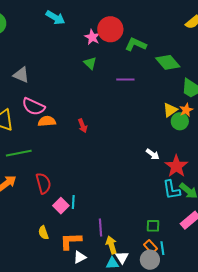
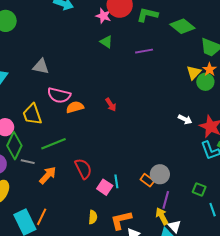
green square: (153, 226) -> (199, 189), turned 32
purple line: (100, 227) -> (166, 200), moved, turned 30
yellow semicircle: (43, 233) -> (93, 217), turned -144
orange rectangle: (151, 247) -> (147, 180), moved
gray circle: (150, 260) -> (160, 174), moved

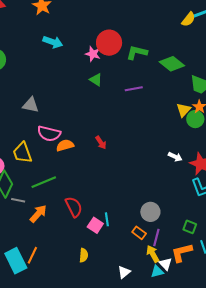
orange rectangle: (147, 180) -> (139, 233), moved
orange L-shape: (121, 220) -> (182, 253), moved

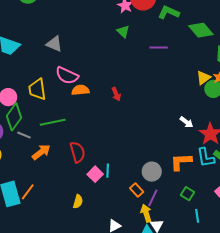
orange L-shape: (182, 253) -> (181, 162), moved

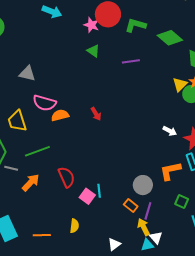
orange line: (28, 192) -> (42, 235), moved, turned 60

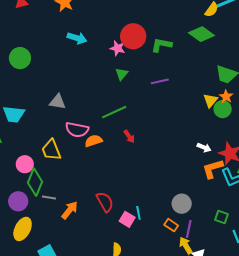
green diamond: (170, 38) -> (201, 34), moved
green triangle: (93, 51) -> (122, 74), turned 40
green line: (37, 151) -> (114, 112), moved
orange L-shape: (170, 171) -> (213, 169), moved

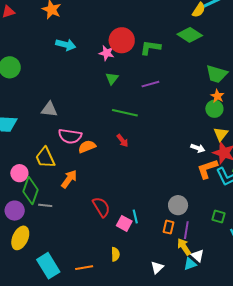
yellow triangle: (210, 100) -> (221, 134), moved
green line: (114, 112) -> (125, 113), moved, turned 40
orange arrow: (70, 210) -> (69, 179), moved
orange rectangle: (171, 225) -> (169, 227), turned 72

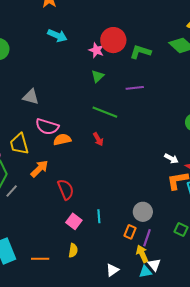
gray line: (45, 205) -> (12, 191), turned -64
red semicircle: (101, 207) -> (66, 189), moved
pink square: (124, 223) -> (74, 221), moved

